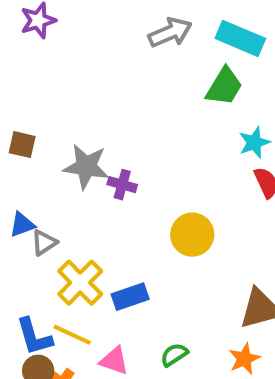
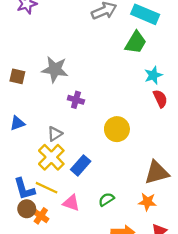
gray star: (86, 167) -> (55, 69), moved
gray triangle: (44, 243) -> (55, 134), moved
blue rectangle: (130, 297) -> (81, 165), turned -30
orange star: (244, 359) -> (147, 202), turned 30

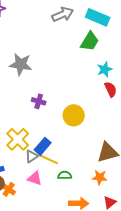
purple cross: (76, 100) -> (39, 101), moved
gray triangle: (55, 134) -> (32, 156), moved
yellow line: (47, 188) -> (49, 159), moved
green semicircle: (106, 199) -> (65, 175), turned 32

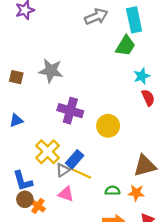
cyan rectangle: (98, 17) -> (134, 20), turned 55
purple cross: (39, 101) -> (70, 111), size x1.6
green semicircle: (65, 175) -> (112, 191), moved

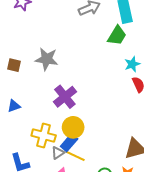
purple cross: (70, 111) -> (65, 97), turned 35
yellow circle: (108, 126) -> (73, 127), moved
yellow cross: (48, 152) -> (44, 135), turned -30

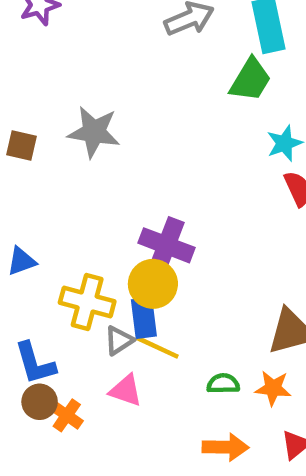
purple cross: (65, 97) -> (167, 245), moved, turned -30
blue triangle: (14, 106) -> (21, 261), moved
blue rectangle: (69, 143) -> (144, 318), turned -48

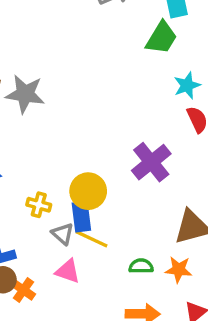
gray star: (94, 132) -> (25, 94), moved
purple cross: (167, 245) -> (151, 162), moved, turned 30
yellow cross: (87, 302) -> (39, 205), size x0.6
gray triangle: (119, 341) -> (63, 234), turned -45

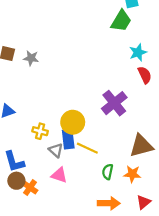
gray star: (25, 94) -> (31, 58), size x0.6
yellow line: (92, 239) -> (87, 148), moved
green semicircle: (141, 266) -> (108, 172), turned -77

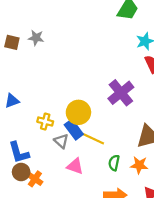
gray star: (31, 58) -> (36, 38), moved
blue rectangle: (68, 139) -> (74, 130), turned -30
pink triangle: (59, 175) -> (75, 166), moved

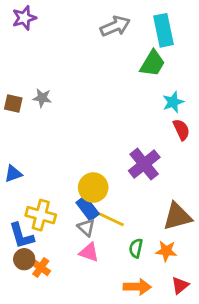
yellow cross: (45, 122) -> (41, 215), moved, size x1.5
gray triangle: (61, 141) -> (86, 228), moved

